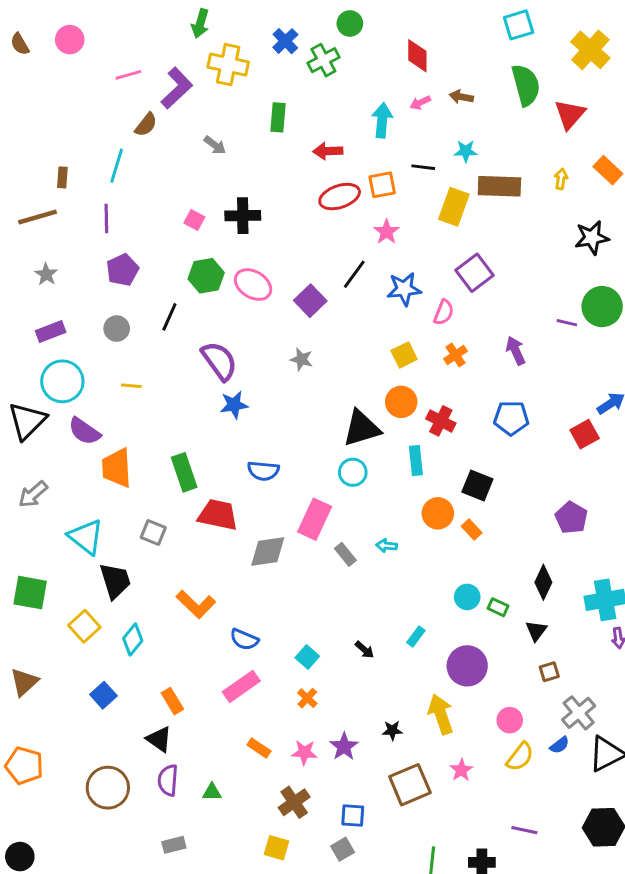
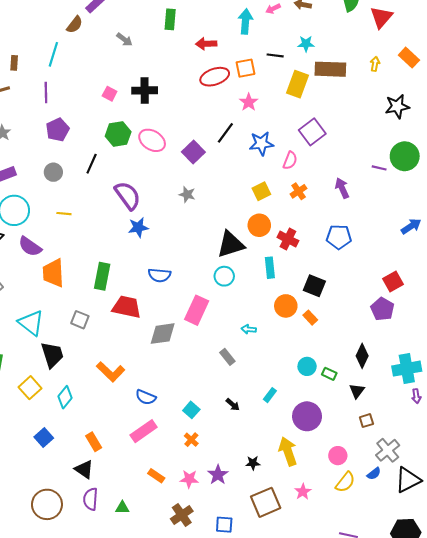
red square: (585, 434) -> (393, 282), moved
green rectangle: (184, 472) -> (102, 276), turned 30
gray rectangle: (345, 554) -> (227, 357), moved

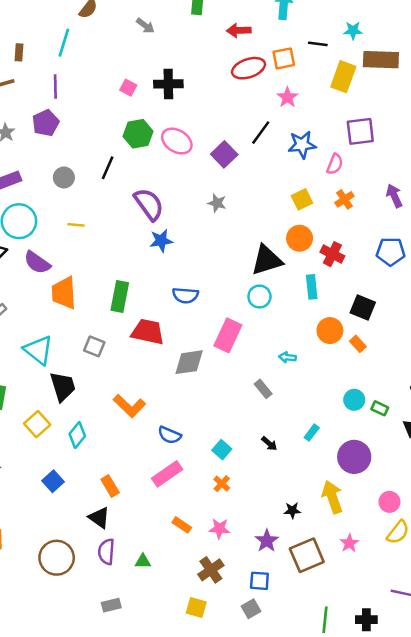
purple pentagon: (58, 130) -> (46, 123), moved
purple square: (312, 132) -> (360, 131), turned 30
purple star: (218, 475) -> (267, 541), moved

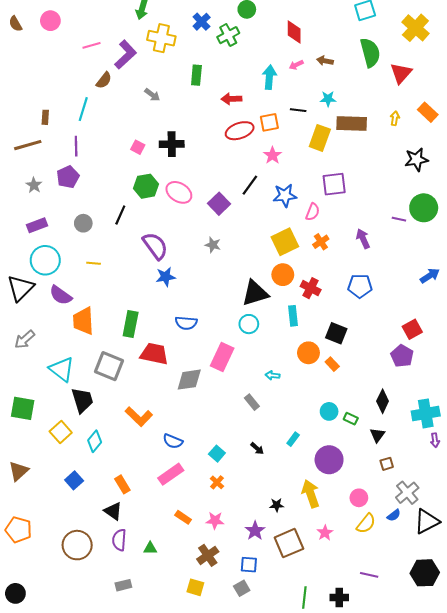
yellow square: (302, 199) -> (285, 242), size x1.5
gray square: (94, 346) -> (109, 366), size x1.6

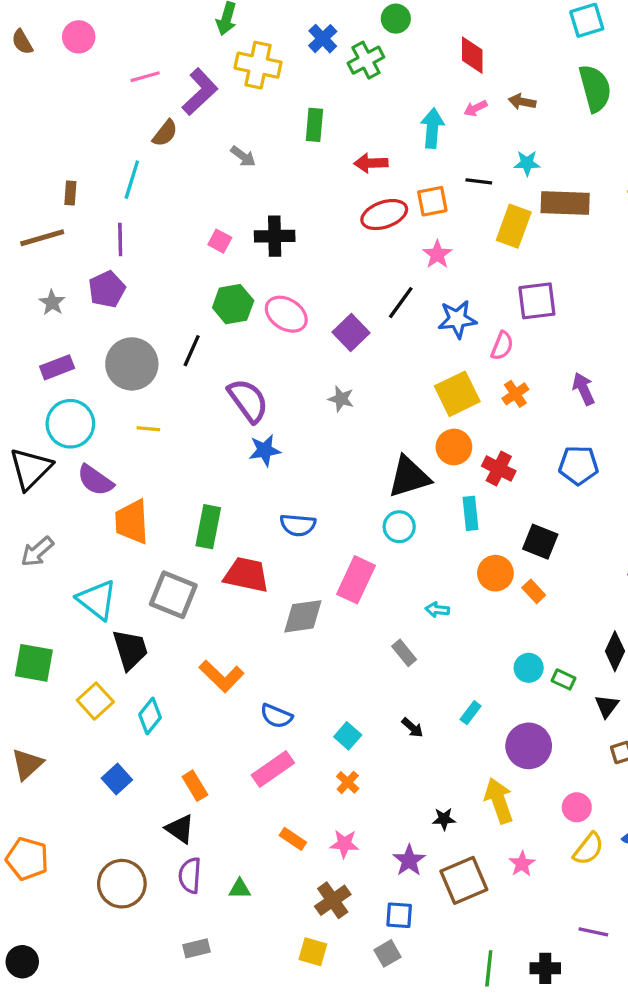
gray circle: (83, 223) -> (132, 364), size x1.8

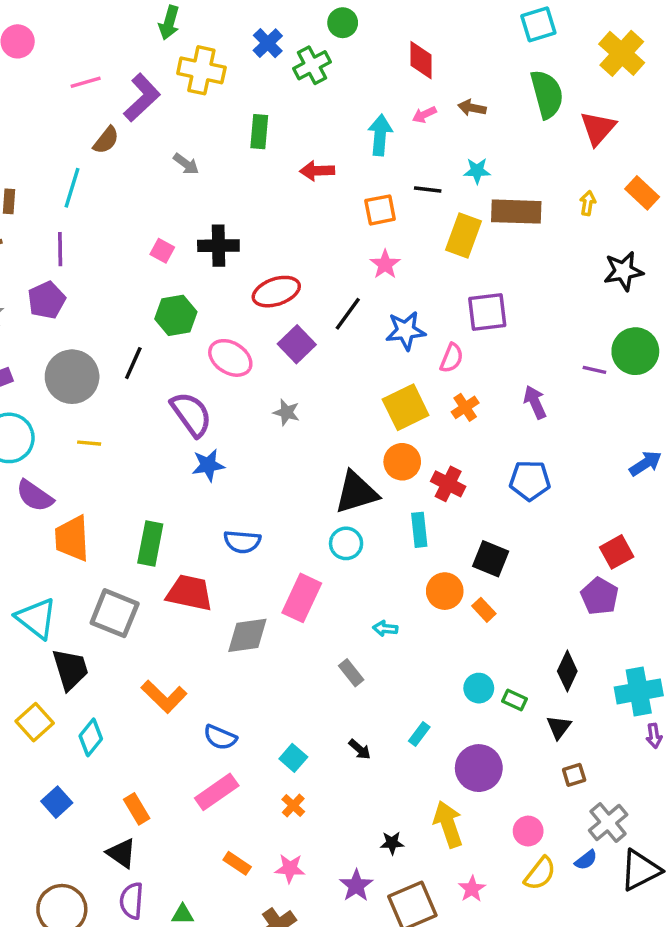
red ellipse: (384, 215) -> (276, 292), moved
pink ellipse: (286, 314) -> (230, 358), moved

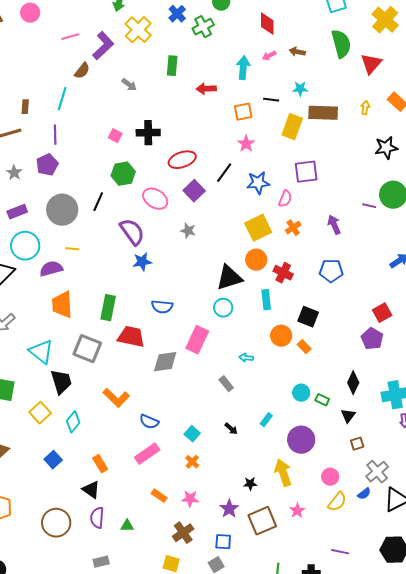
yellow cross: (201, 70) -> (138, 30), turned 32
purple semicircle: (35, 496) -> (51, 269), moved, turned 130

